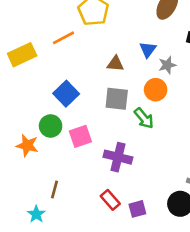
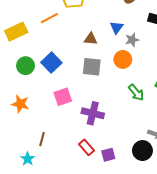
green arrow: (144, 118) -> (136, 93), moved
green circle: (51, 126) -> (26, 66), moved

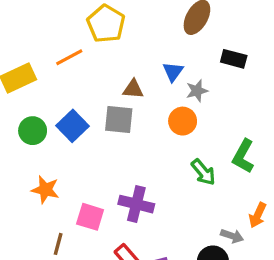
gray square: (92, 67) -> (119, 119), moved
pink square: (63, 97) -> (90, 217), moved, turned 36
orange star: (20, 104) -> (45, 190), moved

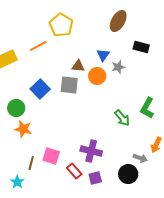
orange circle: (183, 121) -> (97, 76), moved
green circle: (33, 131) -> (16, 108), moved
purple cross: (136, 204) -> (91, 151), moved
pink square: (90, 217) -> (51, 156), moved

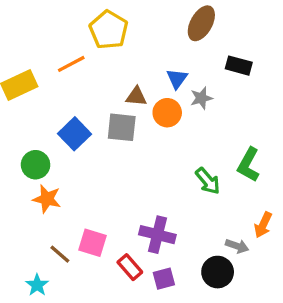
brown line: (31, 163) -> (60, 254), turned -64

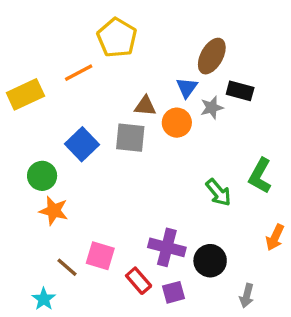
brown ellipse: (201, 23) -> (212, 56), moved
black rectangle: (239, 66) -> (240, 91), moved
gray arrow: (237, 246) -> (247, 296), moved, turned 85
black circle: (218, 272) -> (210, 261), moved

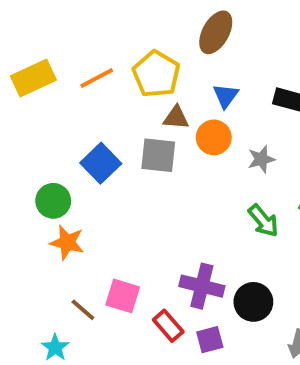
yellow pentagon: (117, 38) -> (156, 74), moved
brown ellipse: (212, 56) -> (216, 32), moved
yellow rectangle: (25, 94) -> (33, 78), moved
gray star: (212, 108) -> (261, 159), moved

